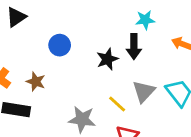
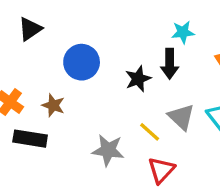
blue circle: (60, 45) -> (82, 62), size x1.4
gray triangle: (144, 91) -> (181, 117), turned -30

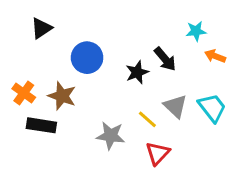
cyan star: (183, 32) -> (196, 31), moved
black arrow: (170, 64) -> (165, 59), turned -40
brown star: (53, 105) -> (62, 96), size x1.4

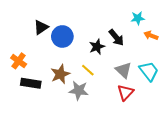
black triangle: (41, 28) -> (41, 27), moved
brown star: (62, 96) -> (60, 74), moved, turned 30
yellow line: (147, 119) -> (88, 70), moved
red triangle: (158, 153) -> (125, 92), moved

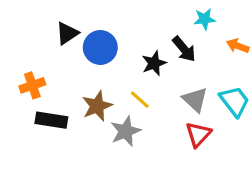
cyan star: (138, 18) -> (205, 19), moved
orange cross: (19, 61) -> (32, 85), turned 35
gray star: (79, 90) -> (126, 131), turned -30

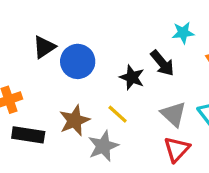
black star: (154, 63) -> (132, 77), turned -30

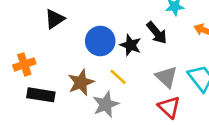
blue circle: (78, 61) -> (100, 41), moved
red triangle: (177, 149) -> (169, 107), turned -30

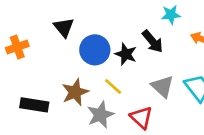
black triangle: (55, 19) -> (64, 27), moved, turned -35
orange cross: (24, 64) -> (17, 47), moved
red triangle: (169, 107) -> (141, 118), moved

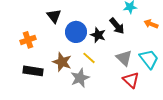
orange cross: (17, 47) -> (28, 40), moved
brown star: (75, 92) -> (62, 62), turned -30
red triangle: (141, 118) -> (131, 80), moved

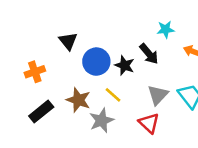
gray triangle: (124, 58) -> (158, 95), turned 30
black rectangle: (33, 71) -> (41, 111), turned -48
red triangle: (131, 80) -> (149, 123), moved

